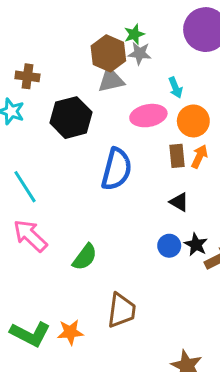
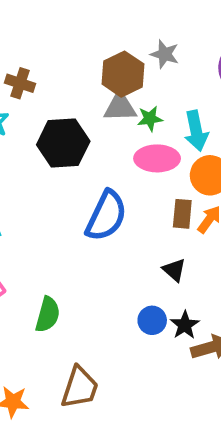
green star: (134, 34) -> (150, 119), moved
gray star: (140, 53) -> (165, 54), moved
cyan arrow: (175, 88) -> (196, 131), size x1.5
green semicircle: (85, 257) -> (48, 315), turned -32

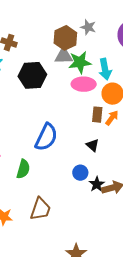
green star: (150, 119) -> (80, 62), size x1.6
blue semicircle: (106, 216) -> (46, 137), moved
black star: (185, 325) -> (97, 184), moved

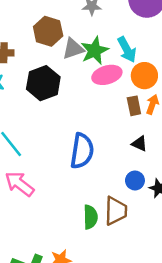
brown hexagon: (65, 38) -> (48, 31), moved
green semicircle: (23, 169) -> (90, 217), moved
brown trapezoid: (40, 209) -> (116, 211), moved

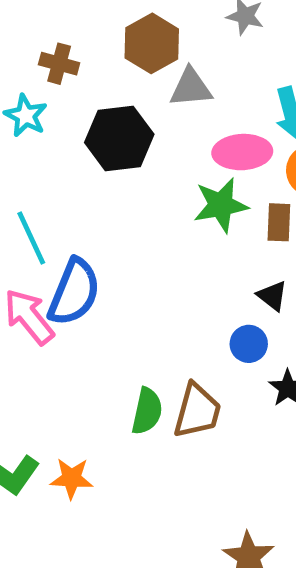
green star: (95, 51) -> (221, 205), moved
blue semicircle: (82, 151) -> (74, 292), moved
blue circle: (135, 180) -> (249, 344), moved

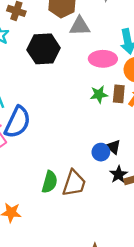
green star: (221, 205) -> (99, 94), moved, size x0.7
black triangle: (272, 296) -> (113, 147), moved

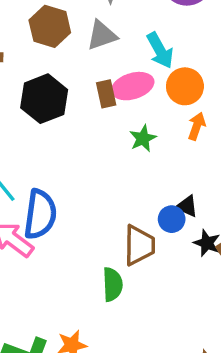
gray triangle: (80, 26) -> (102, 35), moved
brown rectangle: (119, 94) -> (106, 94), moved
brown trapezoid: (74, 183) -> (139, 245), moved

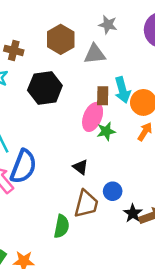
cyan arrow: (160, 50) -> (122, 90), moved
pink ellipse: (133, 86) -> (93, 117), moved, turned -64
brown rectangle: (106, 94) -> (103, 96), moved
black triangle: (187, 206) -> (80, 167), moved

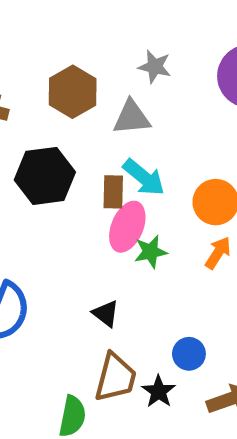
cyan arrow: (122, 90) -> (144, 177), moved, turned -35
brown rectangle: (103, 96) -> (113, 192), moved
blue circle: (113, 191) -> (189, 354), moved
black star: (133, 213) -> (159, 391), moved

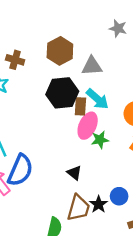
gray star: (155, 67) -> (118, 28), moved
black hexagon: (45, 176) -> (62, 93), moved
black star: (159, 391) -> (99, 204), moved

